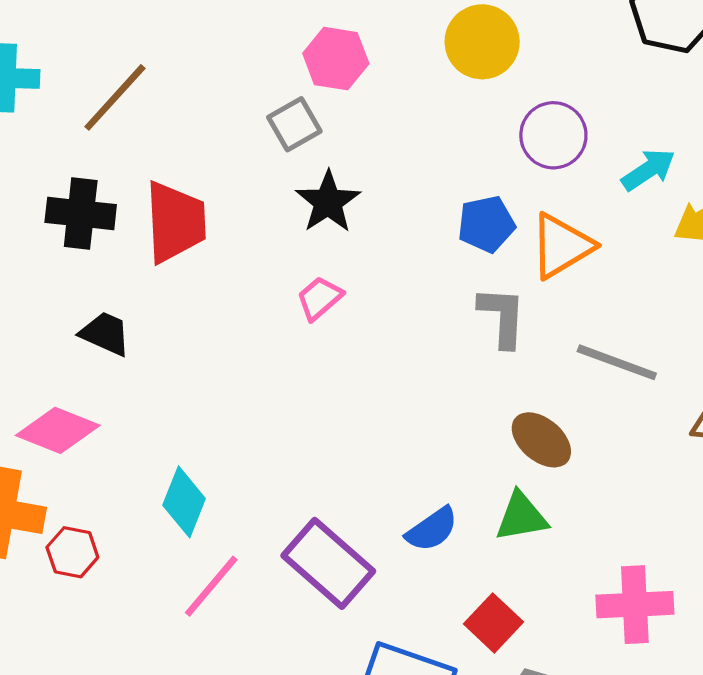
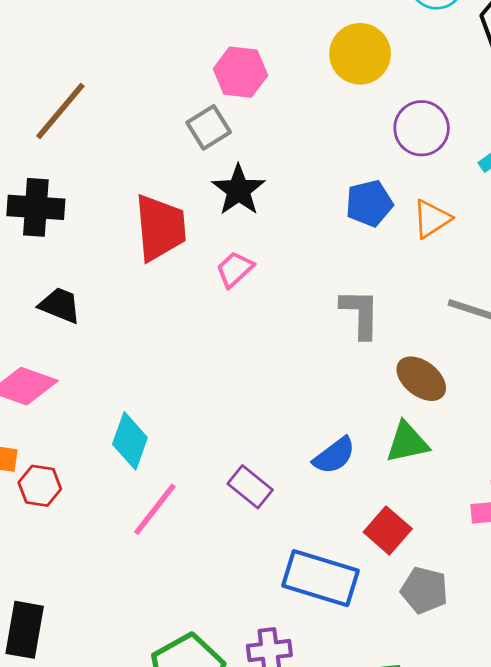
red trapezoid: (175, 222) -> (160, 228), moved
orange triangle: (561, 246) -> (432, 219), size x0.7
gray L-shape: (502, 317) -> (360, 314), moved
purple rectangle: (328, 563) -> (250, 487), size x0.6

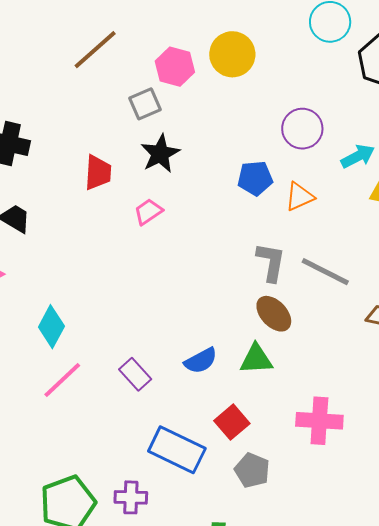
yellow circle: (360, 54) -> (232, 54), moved
brown line: (60, 111) -> (95, 50), moved
red trapezoid: (160, 228) -> (98, 173), size x0.7
gray L-shape: (360, 314) -> (271, 262), moved

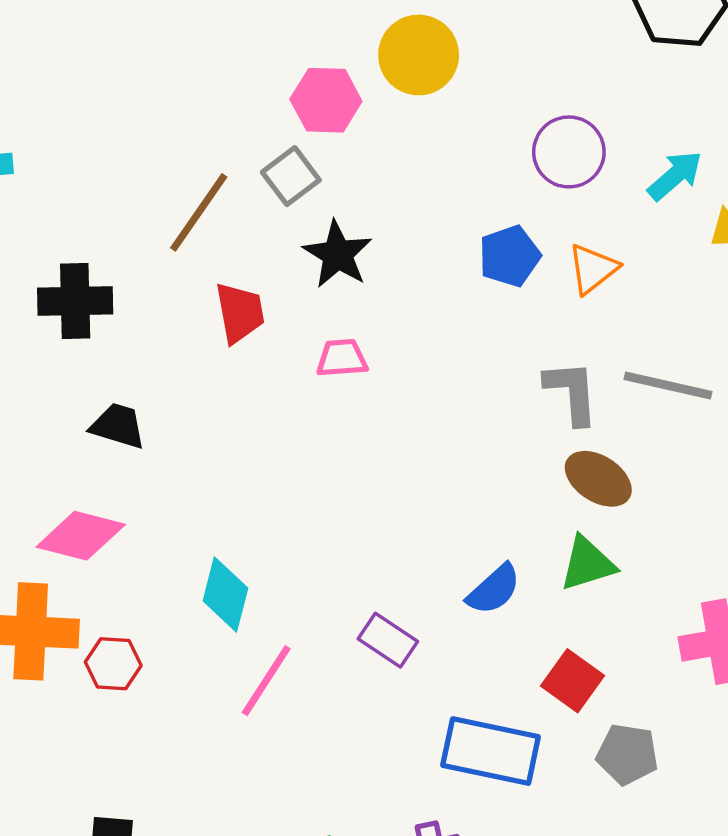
brown line: (95, 50) -> (199, 212), moved
pink trapezoid: (148, 212) -> (342, 358), turned 44

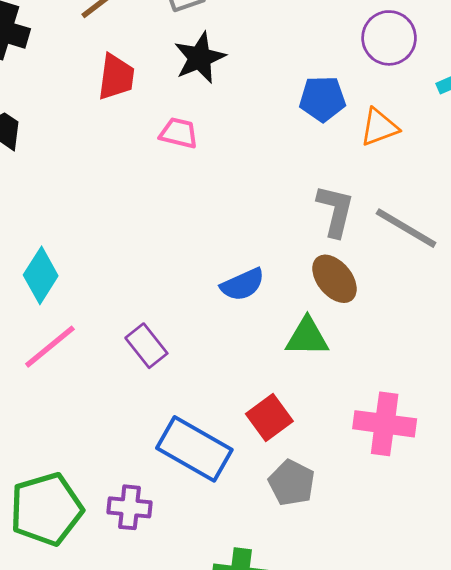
blue semicircle: (494, 589) -> (243, 284), moved

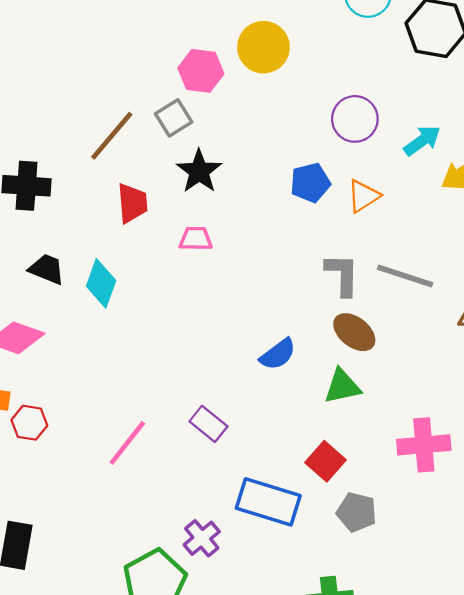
cyan diamond: (41, 275) -> (101, 283), moved
purple cross: (130, 507) -> (202, 538), moved, turned -33

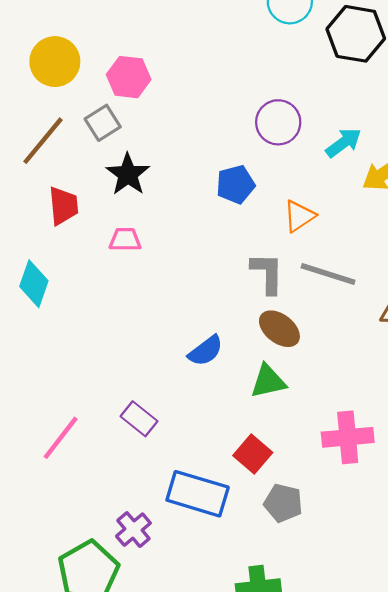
yellow circle: (263, 47) -> (55, 62), moved
orange triangle: (363, 196) -> (299, 216), moved

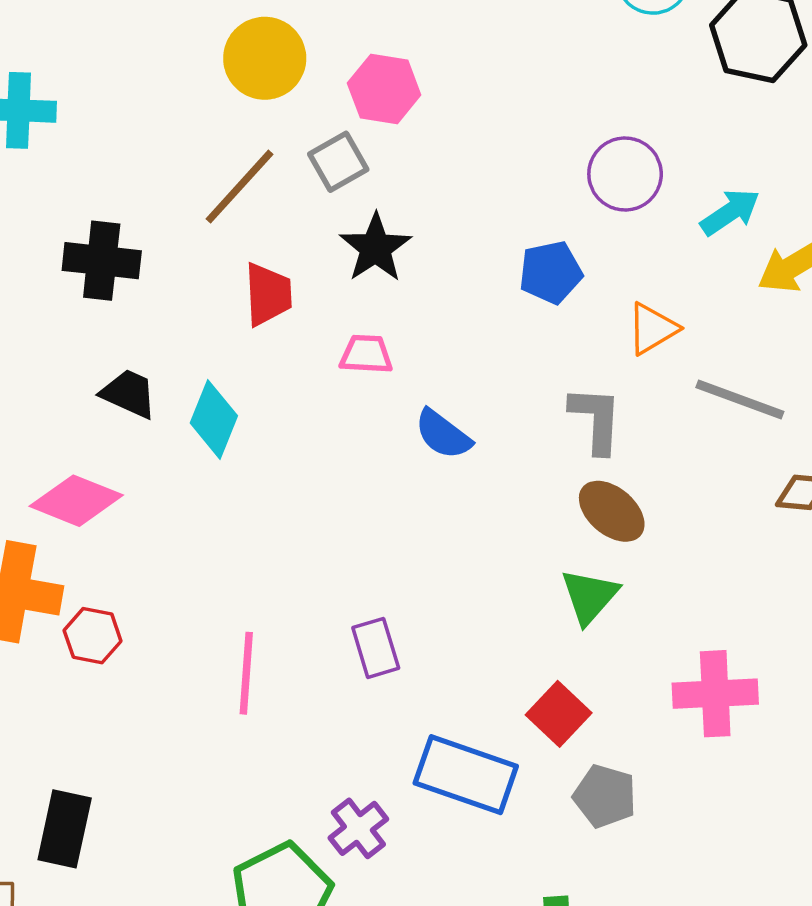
gray line: (328, 274) -> (740, 400), moved
blue semicircle: (206, 351) -> (443, 434), moved, turned 72
green triangle: (268, 381) -> (589, 596), turned -39
purple rectangle: (139, 419) -> (376, 648), turned 32
pink line: (61, 438) -> (246, 673), turned -36

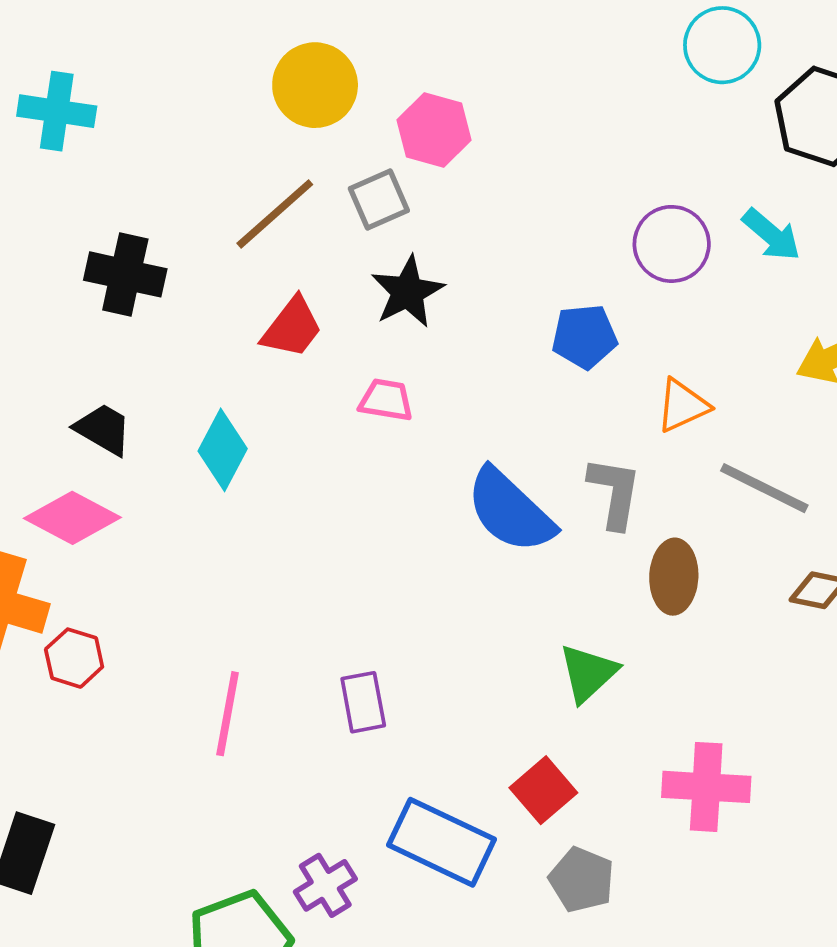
cyan arrow: (730, 212) -> (771, 235), moved, turned 68
red trapezoid: (268, 294) -> (292, 328), turned 34
black trapezoid: (129, 394) -> (103, 429), moved
blue semicircle: (443, 434) -> (510, 511), moved, size x1.6
brown ellipse: (612, 511) -> (674, 577), moved, turned 46

